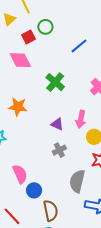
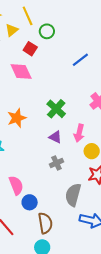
green circle: (45, 27) -> (47, 31), moved
red square: (29, 37) -> (30, 49), turned -32
green cross: (55, 82) -> (56, 109), moved
orange star: (18, 107) -> (17, 118), turned -30

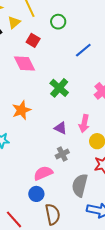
green circle: (47, 31) -> (58, 22), moved
green cross: (56, 109) -> (59, 88), moved
pink semicircle: (16, 185) -> (43, 173), moved, turned -90

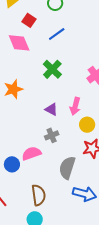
blue line: (83, 50) -> (57, 34), moved
blue circle: (36, 194) -> (12, 164), moved

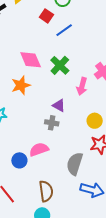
red square: (29, 20) -> (46, 16), moved
pink diamond: (19, 43) -> (31, 60), moved
pink arrow: (75, 106) -> (82, 86), moved
gray cross: (52, 135) -> (52, 123), moved, turned 32

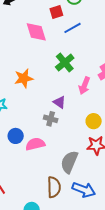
red square: (46, 16) -> (56, 12), turned 32
pink diamond: (31, 60) -> (36, 32), moved
blue circle: (19, 160) -> (16, 136), moved
brown semicircle: (46, 191) -> (54, 187), moved

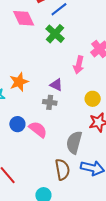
green cross: (65, 63) -> (55, 34), moved
orange star: (24, 78) -> (19, 82), moved
pink semicircle: (35, 144) -> (38, 129), turned 60

